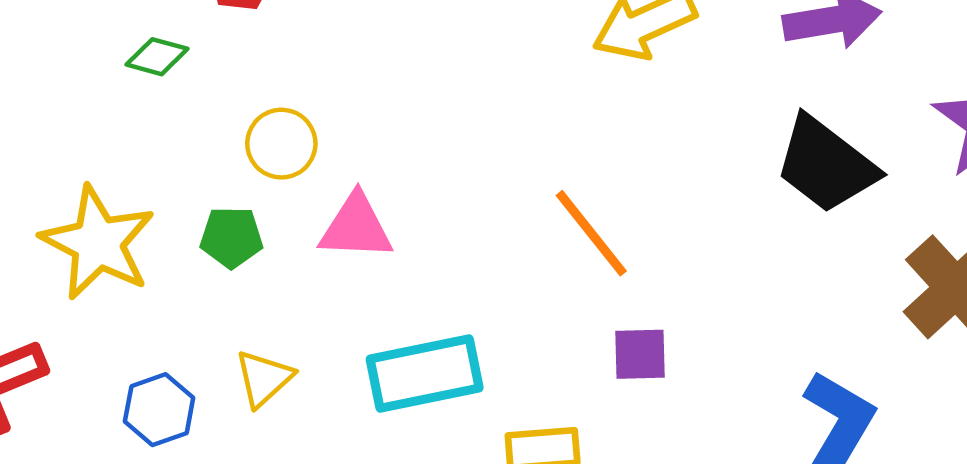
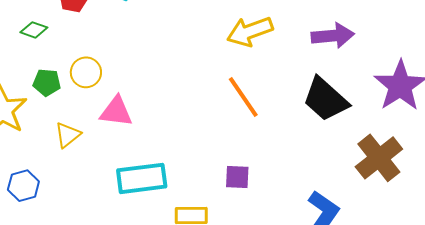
orange line: (591, 233) -> (243, 97), moved
green pentagon: (231, 237) -> (47, 83), moved
yellow triangle: (264, 378) -> (68, 135), moved

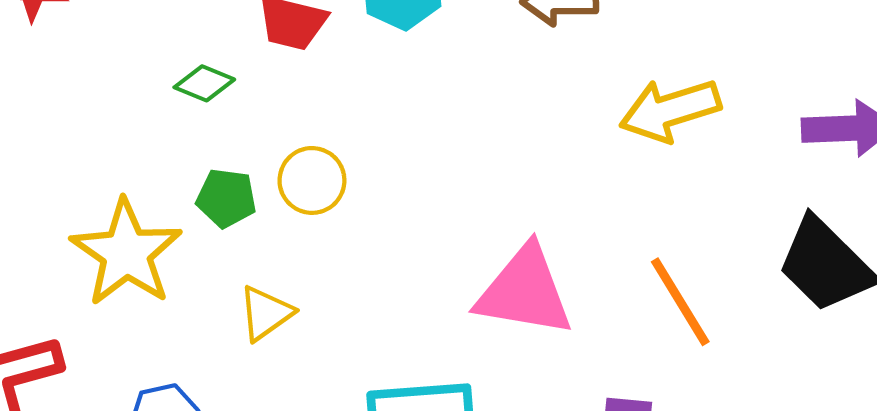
orange line: (243, 97) -> (680, 302), moved
pink triangle: (116, 112) -> (525, 291), moved, size x1.4

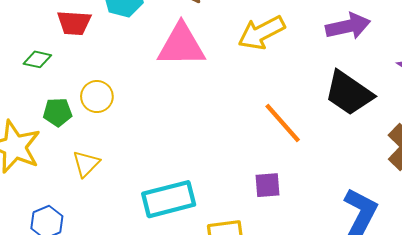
pink triangle: (525, 291) -> (181, 45), moved

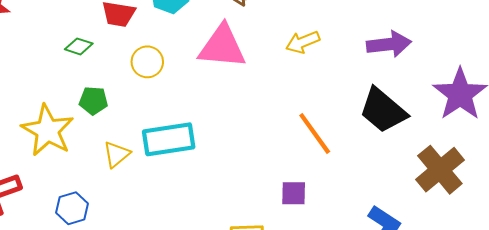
yellow arrow: (261, 33) -> (303, 42), size x0.7
yellow circle: (97, 97) -> (147, 62), moved
cyan rectangle: (169, 199) -> (169, 139), moved

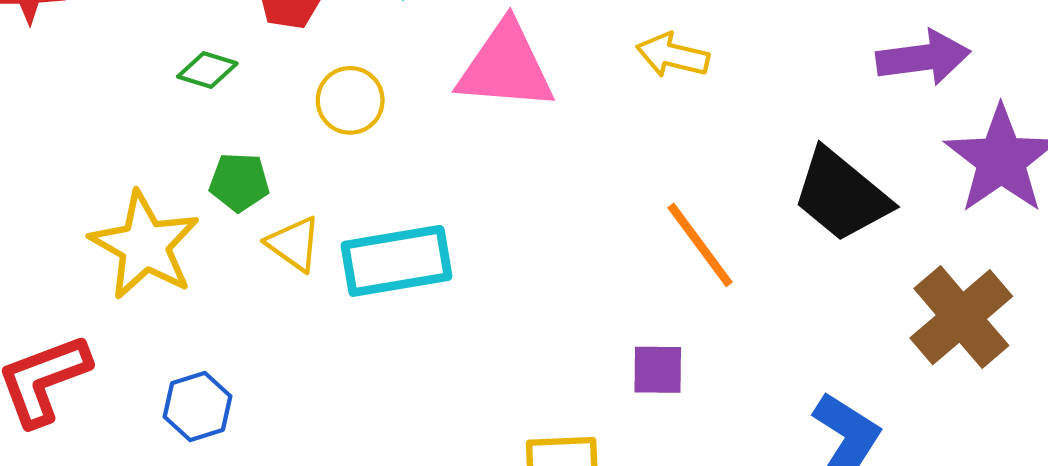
yellow arrow: (303, 42) -> (673, 55), turned 36
purple arrow: (389, 44) -> (923, 58), moved
yellow triangle: (117, 154) -> (294, 244), moved, turned -44

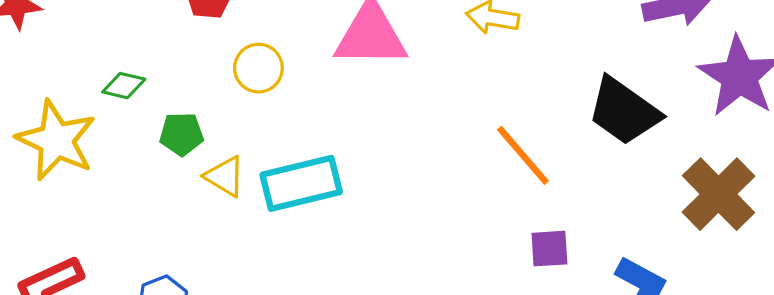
green diamond: (207, 70) -> (124, 86), moved
yellow star: (145, 246) -> (56, 140), moved
purple square: (658, 370) -> (549, 249), moved

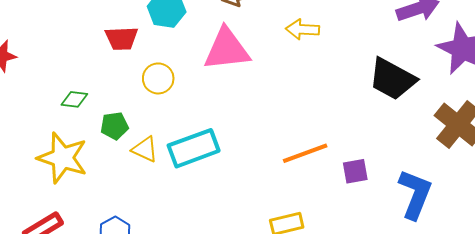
yellow star: (56, 140) -> (62, 158), moved
orange line: (523, 155) -> (305, 153), moved, turned -63

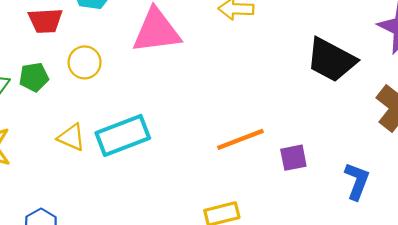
green pentagon: (114, 126) -> (34, 77), moved
blue L-shape: (415, 194) -> (357, 181), size x0.7

